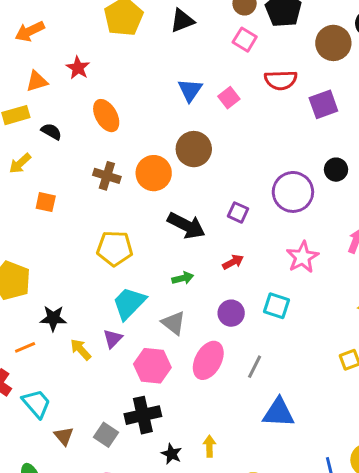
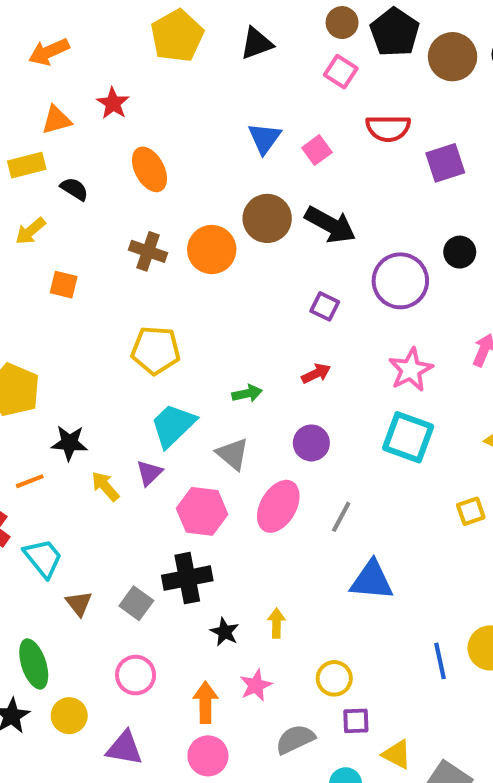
brown circle: (333, 43) -> (453, 57), moved
black arrow: (186, 226) -> (330, 225), moved
cyan square: (277, 306) -> (408, 437), moved, size x1.4

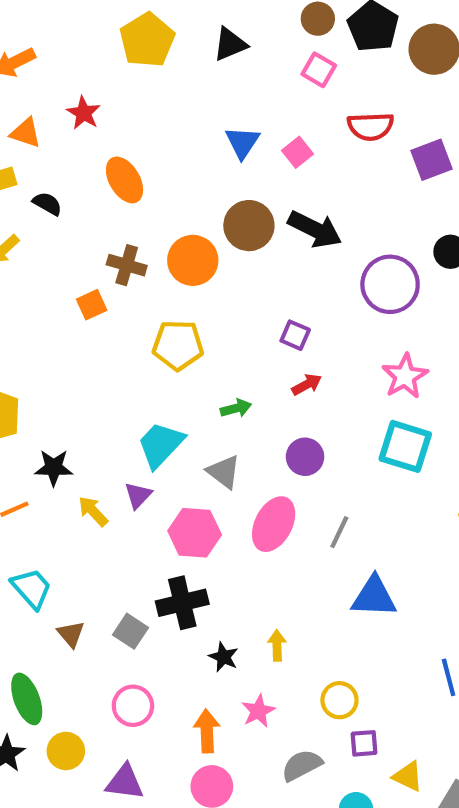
orange triangle: (56, 120) -> (26, 133), turned 36
orange square: (64, 285) -> (92, 305), moved, turned -36
purple square: (325, 306) -> (295, 335), moved
yellow pentagon: (156, 350) -> (178, 345), moved

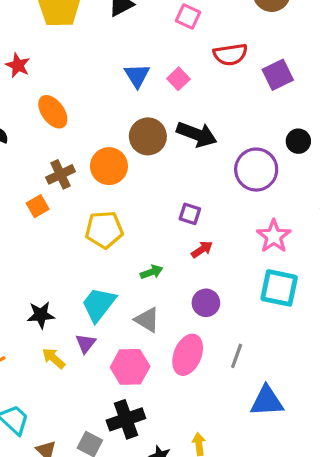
brown cross: (127, 265) -> (61, 174), turned -36
black star: (54, 468) -> (41, 315), moved

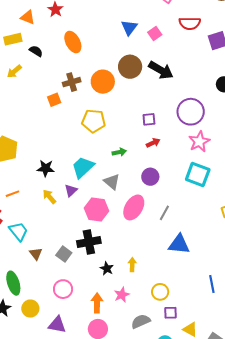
purple circle: (256, 170) -> (191, 112), moved
purple square: (190, 214) -> (149, 119), turned -32

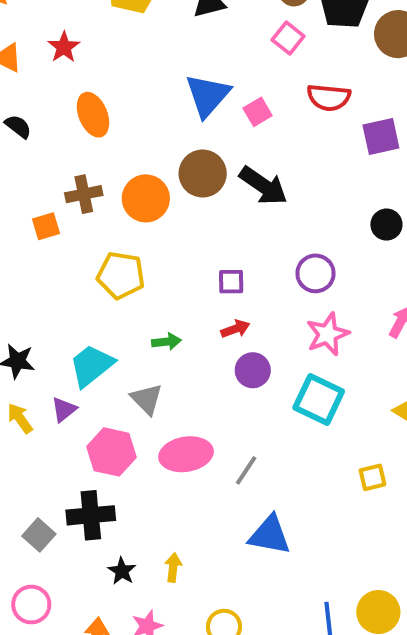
blue triangle: (129, 27) -> (208, 95), size x1.4
purple circle: (191, 112) -> (316, 273), size x0.7
purple circle: (150, 177) -> (253, 370), moved
pink ellipse: (134, 207) -> (186, 454), turned 45

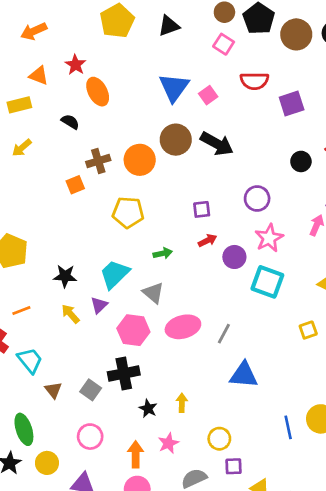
orange ellipse: (93, 115) -> (98, 92), moved
black semicircle: (18, 126) -> (70, 122), moved
purple circle: (253, 370) -> (234, 257), moved

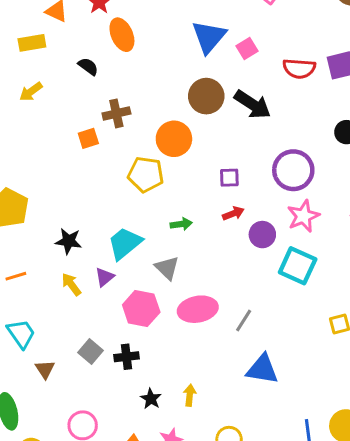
red semicircle: (254, 81) -> (299, 68), moved
orange circle: (140, 160) -> (174, 139), moved
purple circle: (257, 198) -> (293, 170), size x1.4
black cross: (124, 373) -> (126, 357), size x0.7
gray square: (91, 390) -> (90, 352), moved

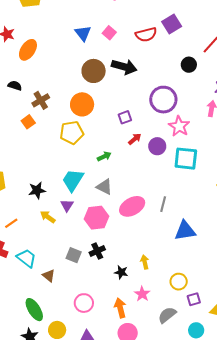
orange ellipse: (122, 35) -> (28, 50), turned 75
blue triangle: (209, 37) -> (83, 33), size x0.7
black semicircle: (88, 66) -> (15, 86), moved

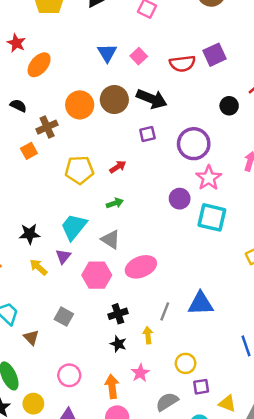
orange circle: (82, 104) -> (80, 105), moved
purple square: (125, 117) -> (147, 134), moved
red arrow: (135, 139) -> (118, 167), moved
gray line: (163, 204) -> (165, 311), moved
black cross: (97, 251) -> (118, 314), moved

